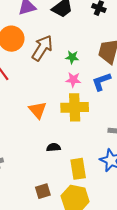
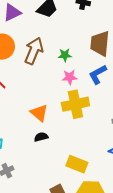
black semicircle: (53, 147) -> (41, 137), moved
yellow rectangle: (78, 169) -> (77, 164), moved, turned -50

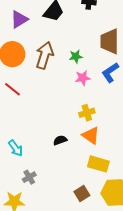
yellow cross: (75, 104) -> (87, 113), moved, size x0.6
orange triangle: (39, 113) -> (91, 135), moved

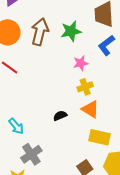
green star: (76, 57) -> (71, 31), size x1.5
pink star: (83, 78) -> (81, 63), moved
gray cross: (29, 177) -> (31, 154), size x1.5

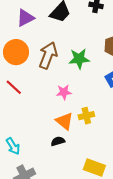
pink star: (81, 63) -> (64, 92), moved
orange triangle: (90, 109) -> (64, 121), moved

